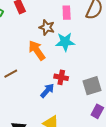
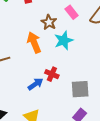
pink rectangle: (67, 13) -> (72, 12), turned -48
cyan star: (65, 42) -> (64, 40), turned -30

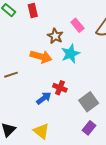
orange arrow: (34, 42) -> (41, 57), turned 130
gray square: (80, 89) -> (89, 102), turned -30

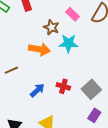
cyan star: (70, 54) -> (68, 43), turned 30
red cross: (60, 88) -> (63, 86), moved
blue arrow: (44, 98) -> (37, 90), moved

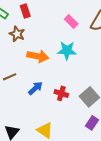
brown star: (51, 27) -> (17, 34), moved
blue arrow: (37, 90) -> (35, 88), moved

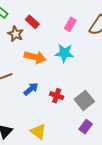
red rectangle: (25, 11) -> (32, 22), moved, turned -32
pink rectangle: (71, 22) -> (70, 24), turned 72

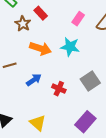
gray square: (84, 100) -> (90, 81), moved
purple rectangle: (86, 127) -> (85, 122), size x1.5

